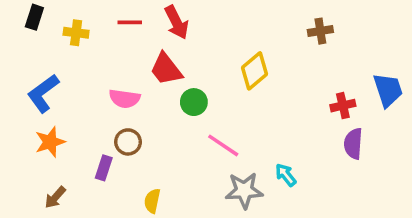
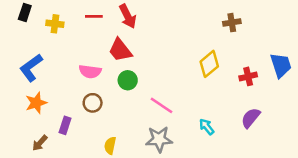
yellow diamond: (255, 71) -> (209, 64), moved
green circle: (194, 102) -> (128, 80), moved
purple semicircle: (353, 144) -> (251, 118), moved, turned 35
purple rectangle: (104, 168) -> (65, 125), moved
gray star: (244, 190) -> (159, 139), moved

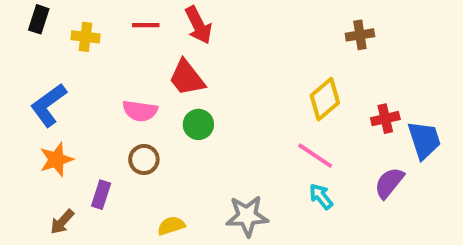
blue trapezoid: (281, 65) -> (424, 140), moved
pink line: (162, 105) -> (315, 156), moved
yellow semicircle: (110, 145) -> (171, 226), turned 60

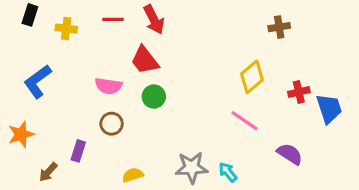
orange star: (56, 159) -> (21, 134), moved
purple semicircle: (389, 183) -> (290, 154), moved, turned 84
cyan arrow: (321, 196) -> (228, 172), moved

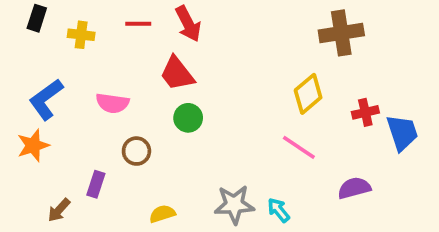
brown cross: (279, 27) -> (341, 33), size x1.6
pink semicircle: (109, 86) -> (112, 103), moved
orange star: (21, 134) -> (33, 146), moved
purple semicircle: (290, 154) -> (354, 188), turned -48

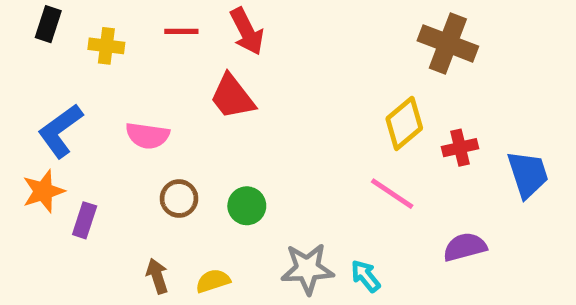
brown cross: (341, 33) -> (448, 43), turned 30
red cross: (365, 112) -> (460, 148), moved
green circle: (188, 118) -> (247, 206), moved
purple rectangle: (96, 184) -> (85, 220), moved
brown arrow: (59, 210) -> (157, 276), moved, turned 120

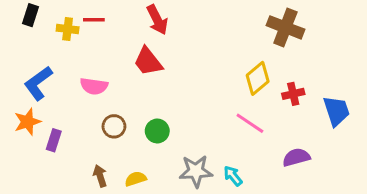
red line: (181, 31) -> (94, 20), moved

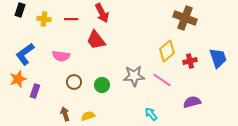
red line: (94, 20) -> (71, 19), moved
blue trapezoid: (336, 111) -> (218, 58), moved
gray star: (196, 171) -> (134, 76), moved

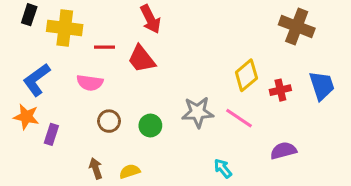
brown cross: (185, 18) -> (297, 26), moved
yellow cross: (44, 19) -> (65, 28), size x1.6
red line: (71, 19) -> (105, 47), moved
orange star: (18, 79) -> (26, 117), turned 30

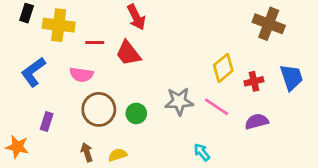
orange star: (26, 117) -> (17, 147), moved
brown circle: (109, 121) -> (99, 109), size x1.6
purple semicircle: (283, 151) -> (257, 121), moved

